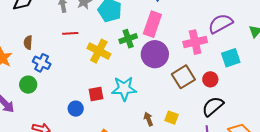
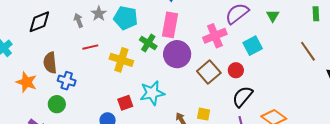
green cross: (128, 39) -> (148, 43), turned -30
brown semicircle: (28, 43) -> (50, 63), size x1.5

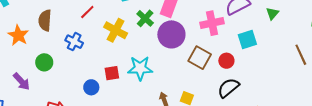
red line: (90, 47) -> (87, 12), turned -42
brown square: (209, 72) -> (200, 58), turned -30
blue cross: (67, 81) -> (74, 42), moved

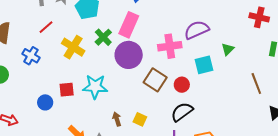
green triangle: (272, 13) -> (228, 49), moved

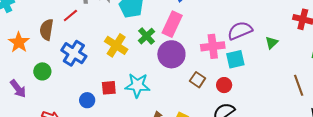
red line: (46, 27) -> (70, 16), moved
green triangle: (228, 49) -> (272, 43), moved
blue cross: (31, 56) -> (74, 53), size x1.4
cyan square: (204, 65) -> (235, 59), moved
brown square: (155, 80) -> (198, 80), size x0.7

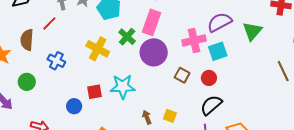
green triangle: (272, 43) -> (252, 31), size x1.5
blue cross: (74, 53) -> (56, 61), size x0.7

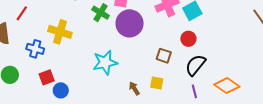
yellow cross: (98, 49) -> (60, 32), moved
brown square: (182, 75) -> (164, 56), moved
red square: (95, 92) -> (47, 77), moved

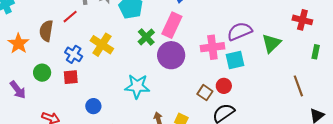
brown square: (164, 56) -> (205, 93), moved
red square: (47, 77) -> (71, 77), moved
blue circle: (61, 90) -> (93, 106), moved

